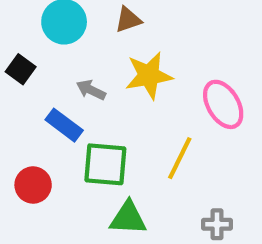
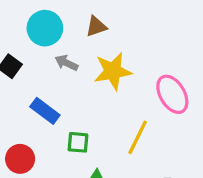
gray arrow: (91, 90) -> (66, 63), moved
green square: (105, 164) -> (78, 142), size x0.6

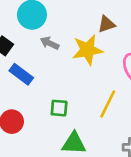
brown triangle: (96, 26) -> (106, 24), moved
blue rectangle: (45, 111) -> (21, 74), moved

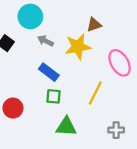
blue rectangle: (21, 74) -> (49, 72), moved

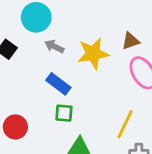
brown triangle: (94, 25) -> (131, 41), moved
yellow line: (95, 93) -> (125, 124), moved

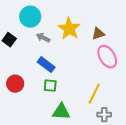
yellow star: (93, 53) -> (69, 29), moved, turned -30
red circle: (15, 127) -> (15, 84), moved

